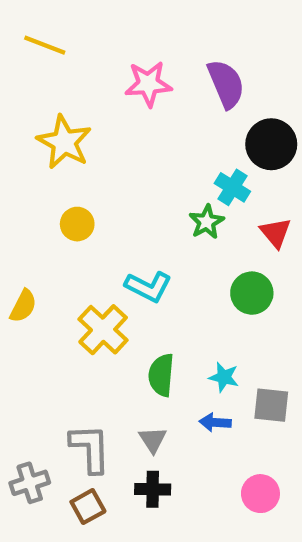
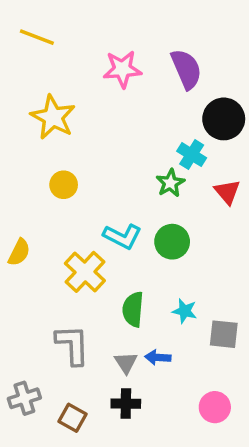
green circle: (252, 293) -> (172, 242), moved
blue arrow: (215, 422) -> (158, 357), moved
gray L-shape: (90, 448) -> (72, 345), moved
brown square: (88, 507) -> (72, 418), turned -32

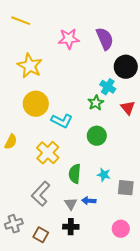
yellow circle: (64, 185) -> (36, 104), size x1.6
cyan L-shape: (122, 236) -> (62, 121), moved
gray L-shape: (72, 345) -> (41, 194), turned -135

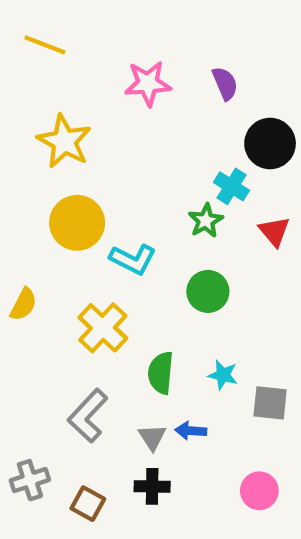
purple semicircle: (105, 39) -> (225, 83), size x0.7

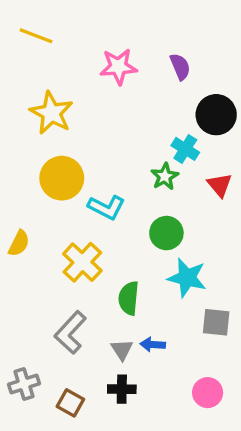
cyan star: (223, 375) -> (187, 278), moved, size x1.6

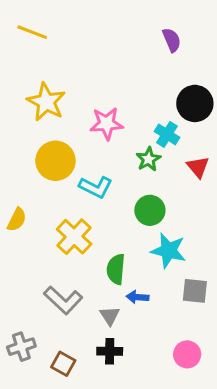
pink star: (118, 67) -> (107, 124), moved
purple semicircle: (180, 67) -> (172, 40), moved
gray L-shape: (70, 333) -> (63, 300), turned -90
blue arrow: (153, 345) -> (138, 297), moved

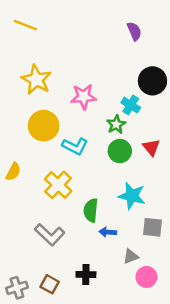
red triangle: (198, 167) -> (151, 147), moved
green circle: (150, 210) -> (120, 151), moved
gray triangle: (110, 316) -> (131, 256), moved, turned 42
gray cross: (21, 347) -> (17, 288), moved

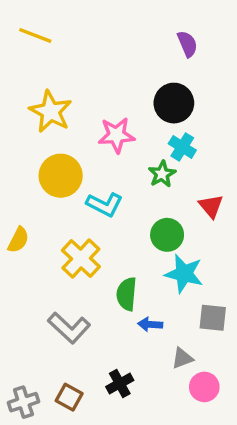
black circle: (152, 81) -> (174, 103), moved
green circle: (120, 151) -> (167, 235), moved
black cross: (86, 275) -> (120, 384), turned -30

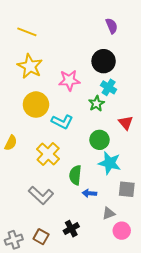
yellow line: (35, 35) -> (27, 32), moved

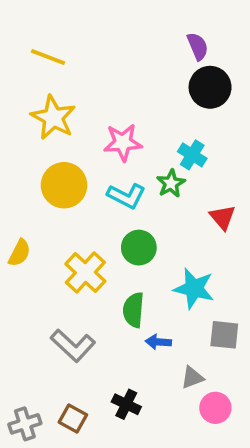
black circle: (104, 61) -> (210, 87), moved
cyan L-shape: (62, 122) -> (126, 196), moved
green circle: (100, 140) -> (139, 248), moved
black cross: (71, 229) -> (126, 404), turned -35

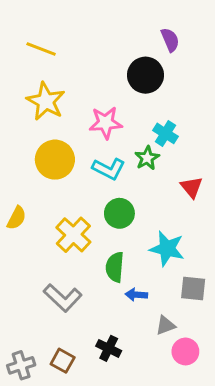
black circle: (210, 87) -> (146, 75), moved

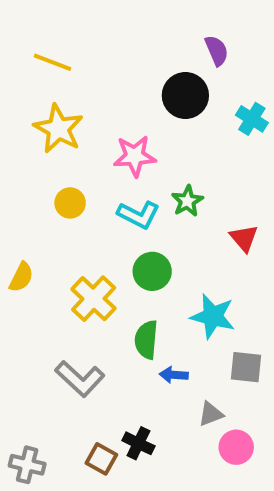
cyan cross: (165, 133) -> (252, 119), moved
yellow circle: (55, 160) -> (70, 203), size x0.6
brown square: (63, 361) -> (101, 459), moved
gray cross: (21, 365) -> (27, 465), turned 32

